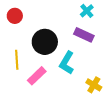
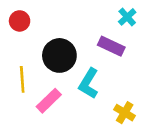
cyan cross: (87, 11) -> (127, 17), moved

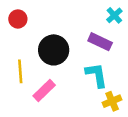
cyan L-shape: (89, 83) -> (97, 75), moved, turned 140
yellow cross: (125, 113) -> (112, 101), turned 36

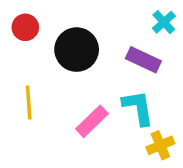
black circle: (54, 50) -> (77, 50), moved
pink rectangle: (44, 90) -> (92, 121), moved

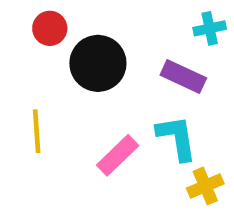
cyan cross: (164, 22) -> (210, 28), turned 30
red circle: (25, 27) -> (50, 28), moved

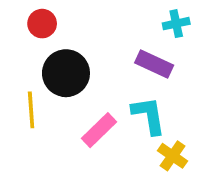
black circle: (98, 63) -> (66, 73), moved
yellow cross: (205, 186) -> (173, 156), turned -32

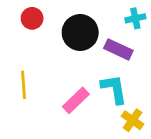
black circle: (66, 73) -> (80, 32), moved

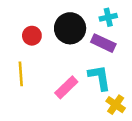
red circle: (32, 18) -> (32, 36), moved
cyan cross: (135, 18) -> (108, 17), moved

